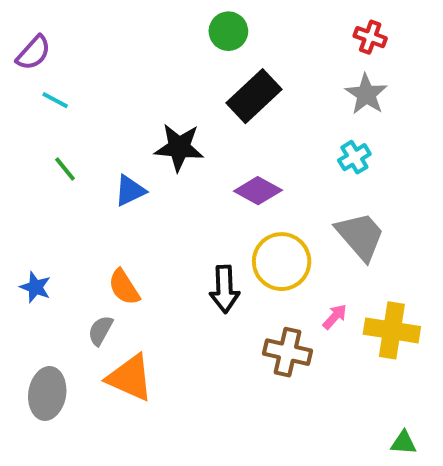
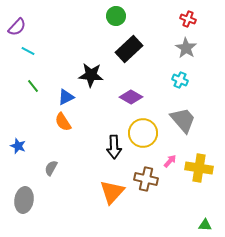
cyan cross: (354, 157) -> (180, 80), turned -35
orange semicircle: (124, 287) -> (63, 122), moved
orange triangle: (130, 378) -> (112, 192), moved, turned 48

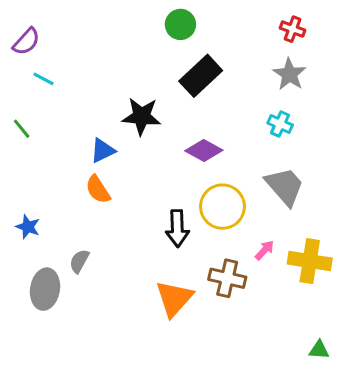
green line: (33, 86) -> (22, 129), moved
gray ellipse: (24, 200) -> (45, 289), moved

